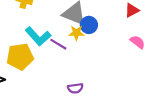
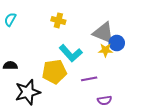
purple line: (58, 44) -> (89, 79), moved, turned -42

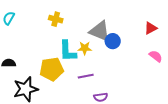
yellow star: (105, 50) -> (85, 48), moved
cyan L-shape: (71, 53) -> (68, 51), turned 40

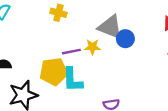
cyan L-shape: (68, 51) -> (73, 80), moved
purple line: (86, 76) -> (71, 52), moved

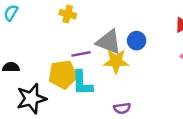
gray triangle: (110, 27) -> (109, 42), moved
yellow star: (92, 47) -> (116, 61), moved, size x1.5

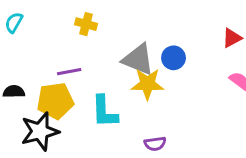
purple line: (81, 54) -> (69, 72), moved
yellow pentagon: (63, 74) -> (55, 101), moved

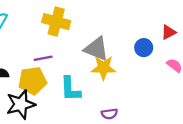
yellow cross: (86, 24) -> (56, 22), size x1.6
blue circle: (174, 58) -> (144, 48), moved

